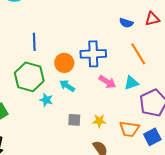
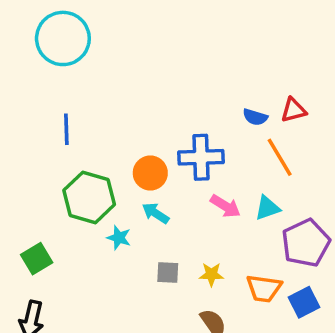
red triangle: (152, 19) -> (294, 110), moved
blue semicircle: (126, 23) -> (255, 117), moved
blue line: (34, 42) -> (66, 129), moved

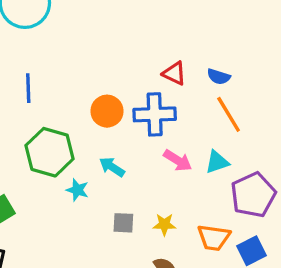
red triangle: (294, 110) -> (174, 73), moved, turned 40
blue semicircle: (255, 117) -> (219, 77), moved
orange circle: (150, 173) -> (107, 111), moved

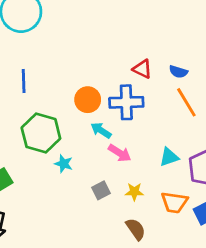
pink arrow: (178, 160) -> (120, 153), moved
cyan triangle: (217, 162) -> (169, 157), moved
cyan arrow: (112, 167) -> (101, 130), moved
gray square: (123, 223) -> (101, 190), turned -30

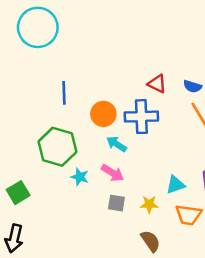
blue line: (24, 81) -> (64, 93), moved
pink arrow: (120, 153) -> (113, 173), moved
cyan triangle: (169, 157) -> (175, 185), moved
gray square: (101, 190) -> (116, 203), turned 36

